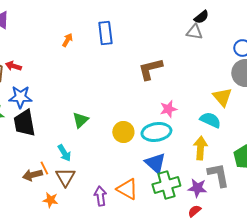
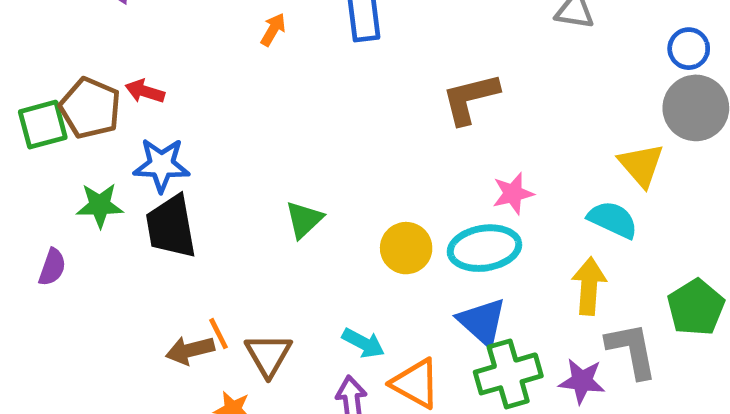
cyan arrow: (64, 153) -> (363, 343), moved, turned -30

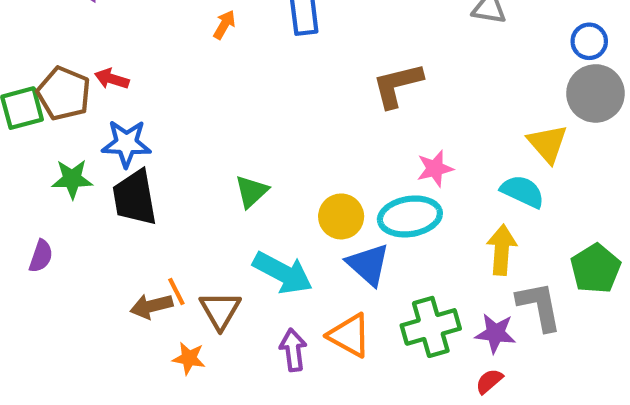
purple semicircle: (52, 267) -> (41, 256), moved
blue triangle: (482, 322) -> (368, 264), moved
cyan arrow: (363, 343) -> (283, 273), moved, size x1.6

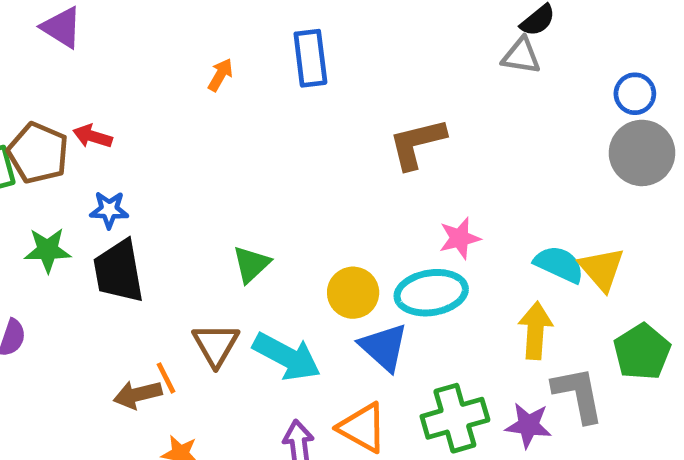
blue star: (126, 143) -> (109, 210), size x0.7
yellow triangle: (548, 143) -> (602, 269), moved
brown triangle: (220, 310) -> (216, 345), moved

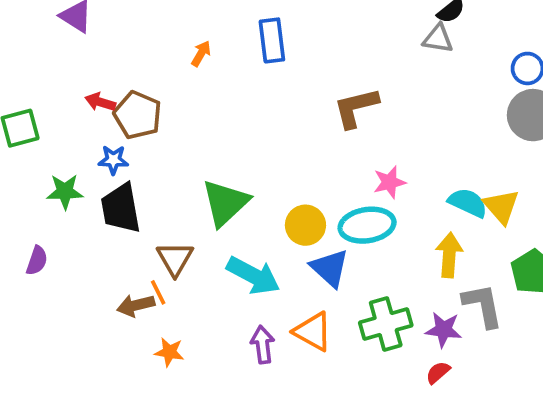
brown pentagon: (38, 153) -> (138, 115), moved
green triangle: (251, 264) -> (225, 203), size x1.6
brown triangle: (216, 345) -> (175, 259), moved

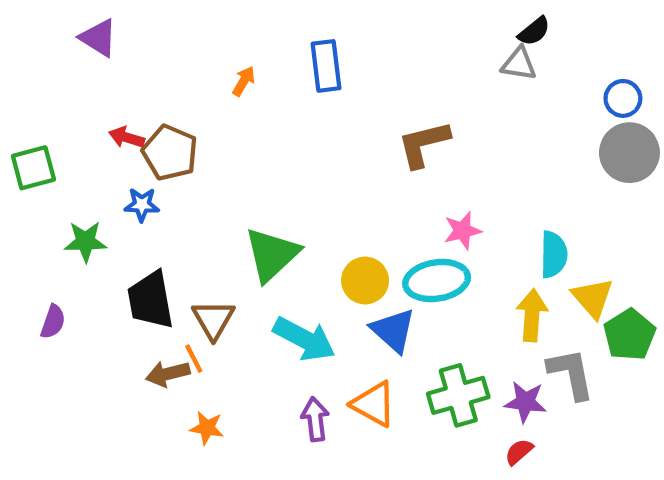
cyan semicircle: (468, 203) -> (554, 254), turned 66
yellow triangle: (501, 206) -> (593, 298), moved
black trapezoid: (121, 208) -> (150, 300), moved

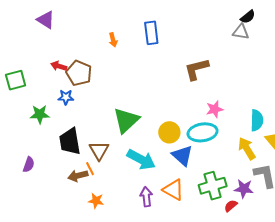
orange arrow: (244, 81) -> (113, 40), turned 136
yellow arrow: (532, 315) -> (247, 148), turned -35
purple semicircle: (53, 322) -> (29, 165), moved
red semicircle: (519, 452) -> (231, 206), moved

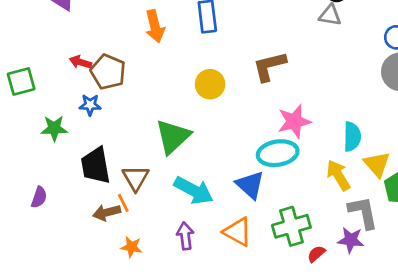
orange arrow: (113, 40) -> (155, 26), size x1.6
pink star: (215, 109) -> (294, 121), size x1.4
yellow circle: (169, 132) -> (210, 84), moved
purple star: (244, 189) -> (351, 240), moved
purple arrow: (146, 197) -> (185, 236), moved

